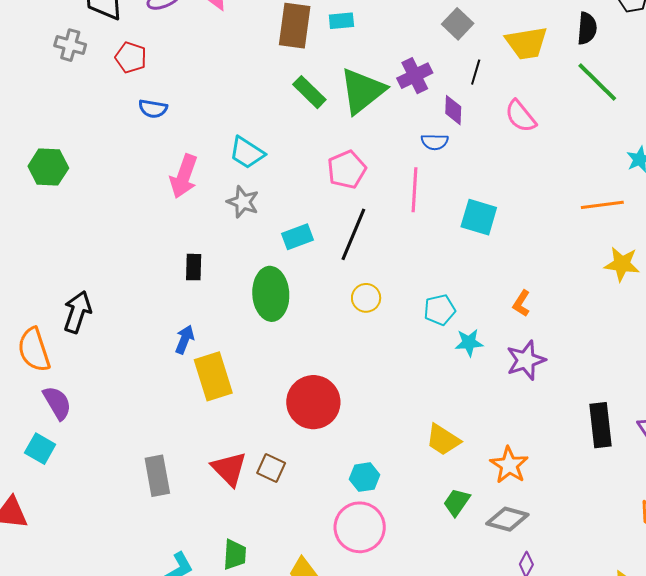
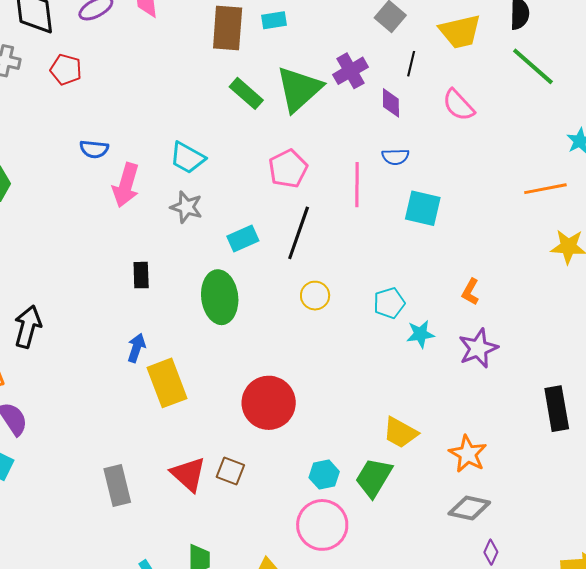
blue semicircle: (153, 109) -> (94, 149), moved
blue semicircle: (435, 142) -> (395, 157), moved
green trapezoid: (457, 502) -> (374, 478), moved, size x1.4

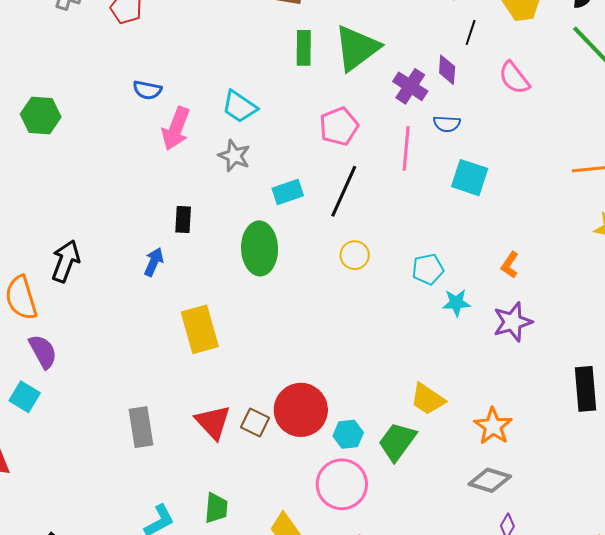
purple cross: (350, 71) -> (410, 86), moved, turned -32
green rectangle: (246, 93) -> (304, 48), turned 44
blue arrow: (136, 348) -> (154, 262), moved
red circle: (269, 403) -> (301, 410), moved

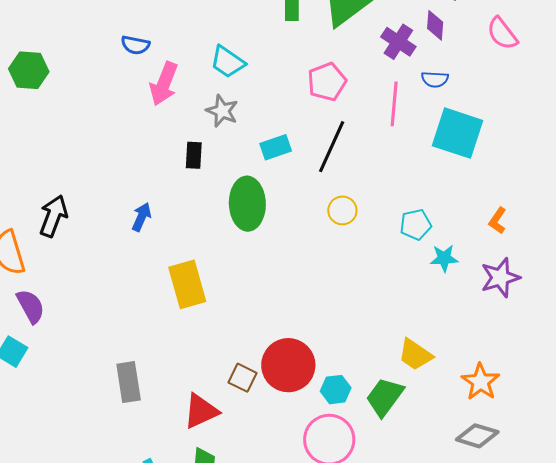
cyan square: (470, 178) -> (457, 133), size x1.4
black rectangle: (183, 220) -> (194, 155), moved
red triangle: (213, 422) -> (201, 411), moved, turned 48

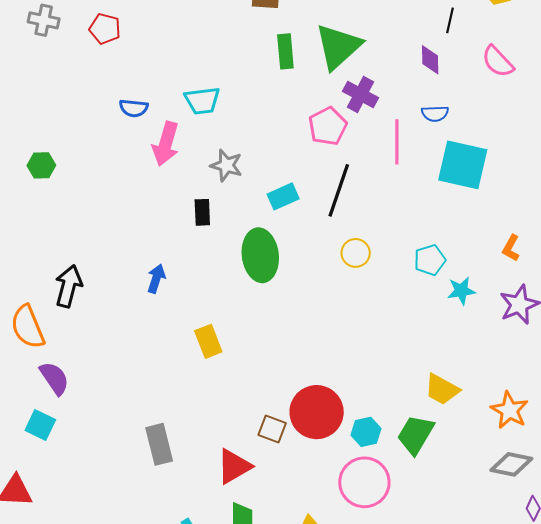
purple cross: (398, 42) -> (361, 94), moved
cyan trapezoid: (228, 62) -> (202, 101), moved, turned -36
green hexagon: (29, 70) -> (41, 165), moved, size x0.7
yellow rectangle: (187, 284) -> (208, 341), size x0.7

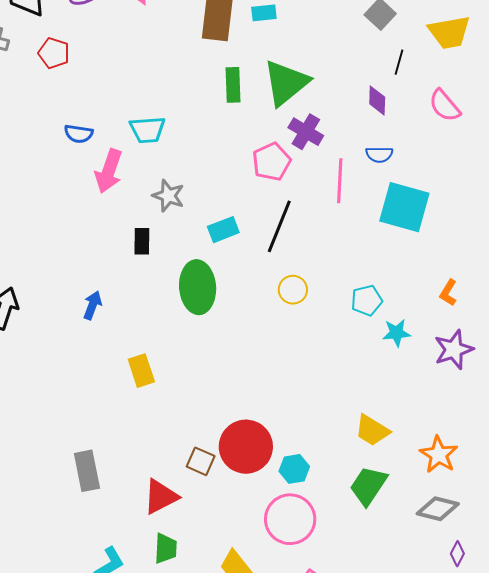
green trapezoid: (416, 435) -> (368, 486), moved

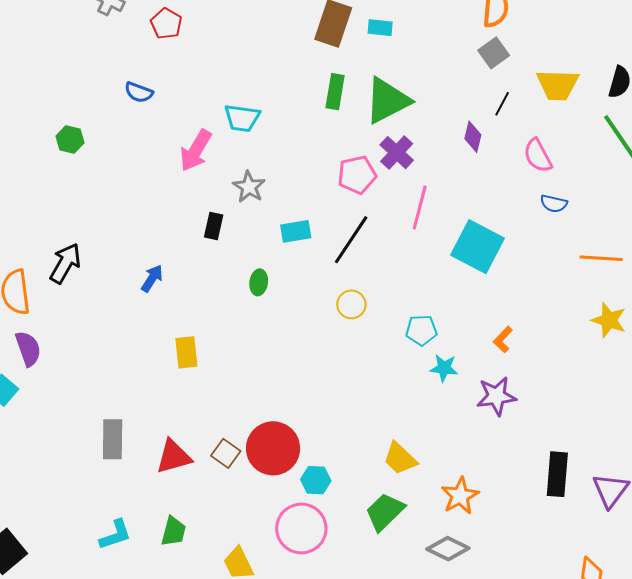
blue semicircle: (79, 134) -> (139, 92), moved
blue semicircle: (379, 154) -> (554, 204), moved
green ellipse: (198, 287) -> (259, 282), size x0.5
red triangle: (161, 497) -> (174, 457), moved

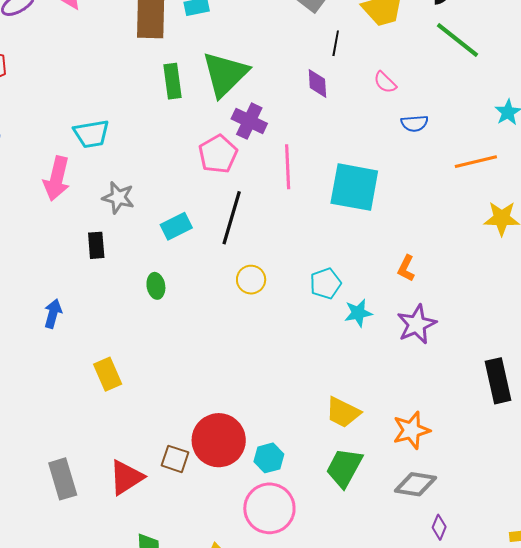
pink semicircle: (538, 156) -> (385, 82), size x0.7
orange star: (460, 496) -> (411, 430), turned 30

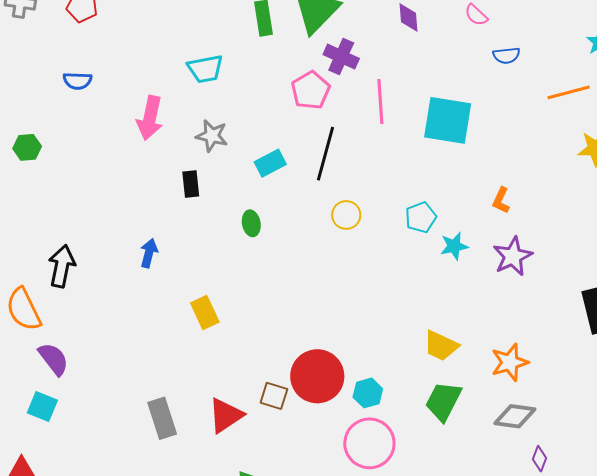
cyan trapezoid: (91, 134) -> (205, 69), moved

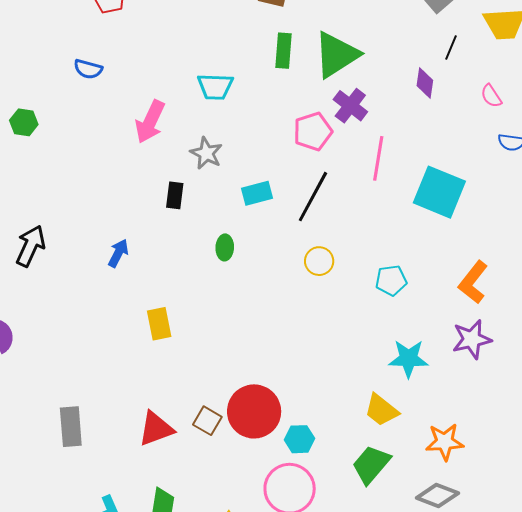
orange L-shape: (501, 200) -> (473, 282), size x1.6
cyan star: (454, 246) -> (408, 359), moved, size x1.4
gray rectangle: (162, 418) -> (71, 427), moved

